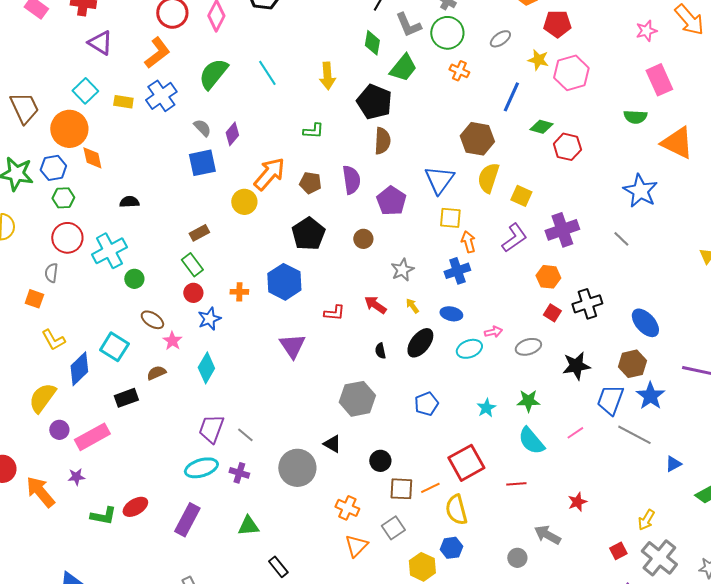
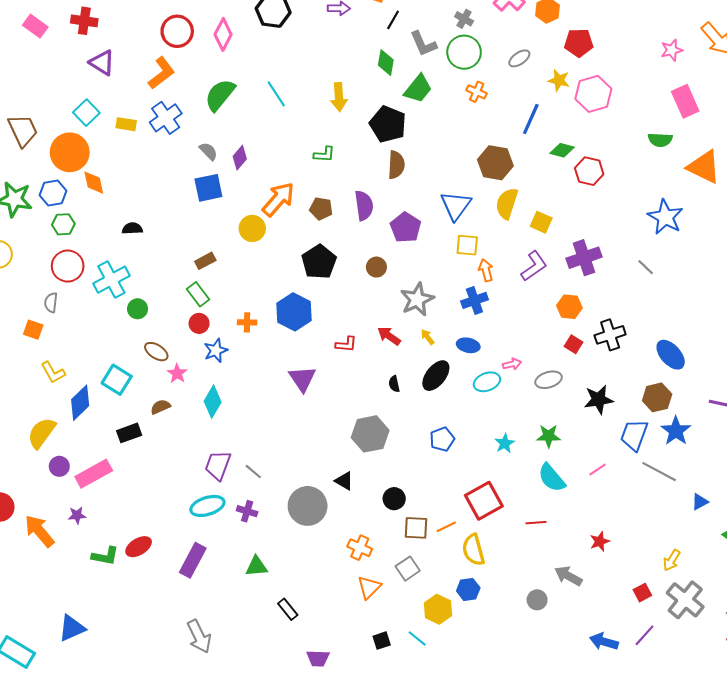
gray star: (402, 270) -> (417, 299), size x1.4

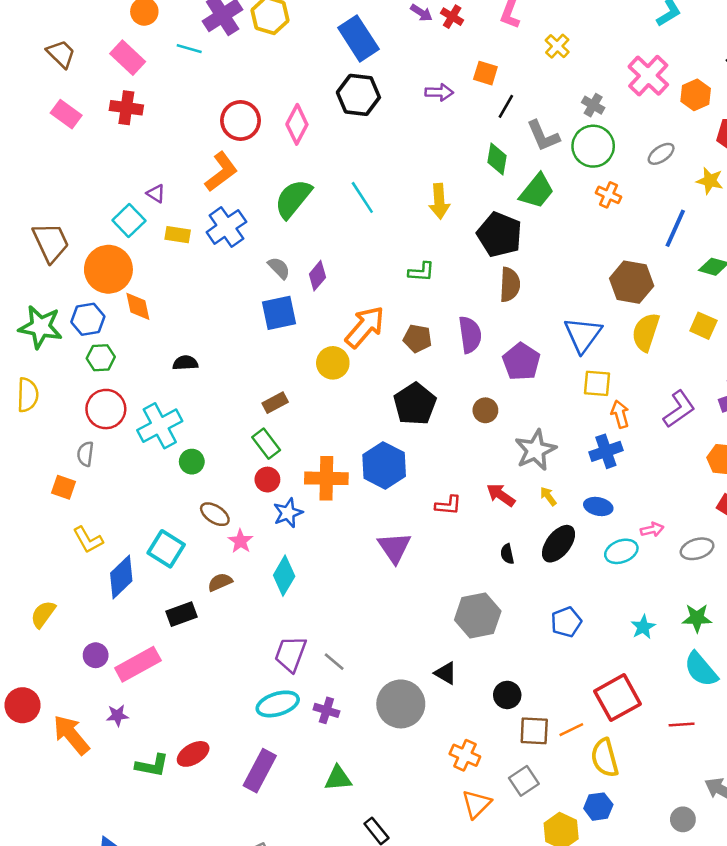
purple triangle: (102, 63) -> (156, 194), moved, size x0.6
yellow square: (541, 222) -> (703, 326), moved
orange cross: (247, 322) -> (326, 478), size x1.8
yellow semicircle: (42, 433) -> (43, 614), moved, size x0.7

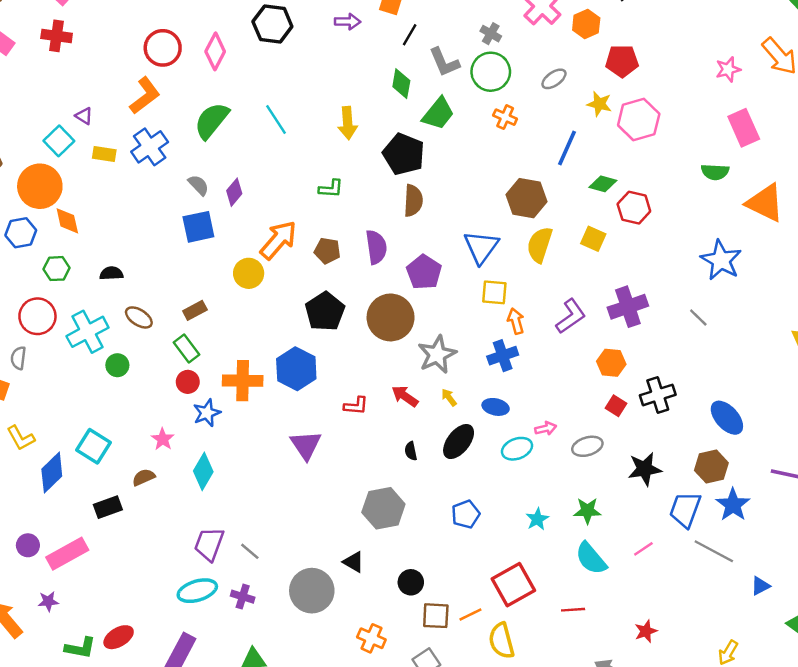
green hexagon: (101, 358) -> (57, 269), moved
brown circle: (485, 410) -> (391, 317), size x2.0
brown ellipse: (215, 514) -> (139, 317), moved

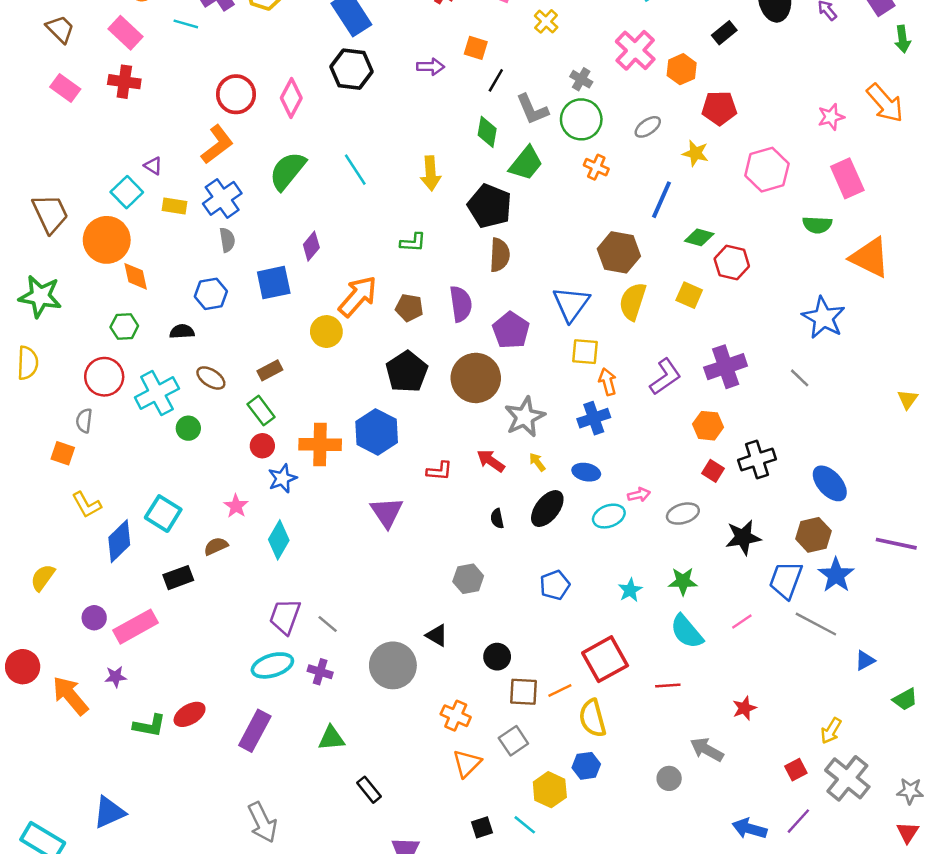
pink hexagon: (639, 119) -> (767, 170), moved
gray semicircle: (198, 185) -> (227, 240), moved, turned 35
blue hexagon: (21, 233) -> (211, 294), moved
gray hexagon: (383, 508) -> (468, 579), size x0.7

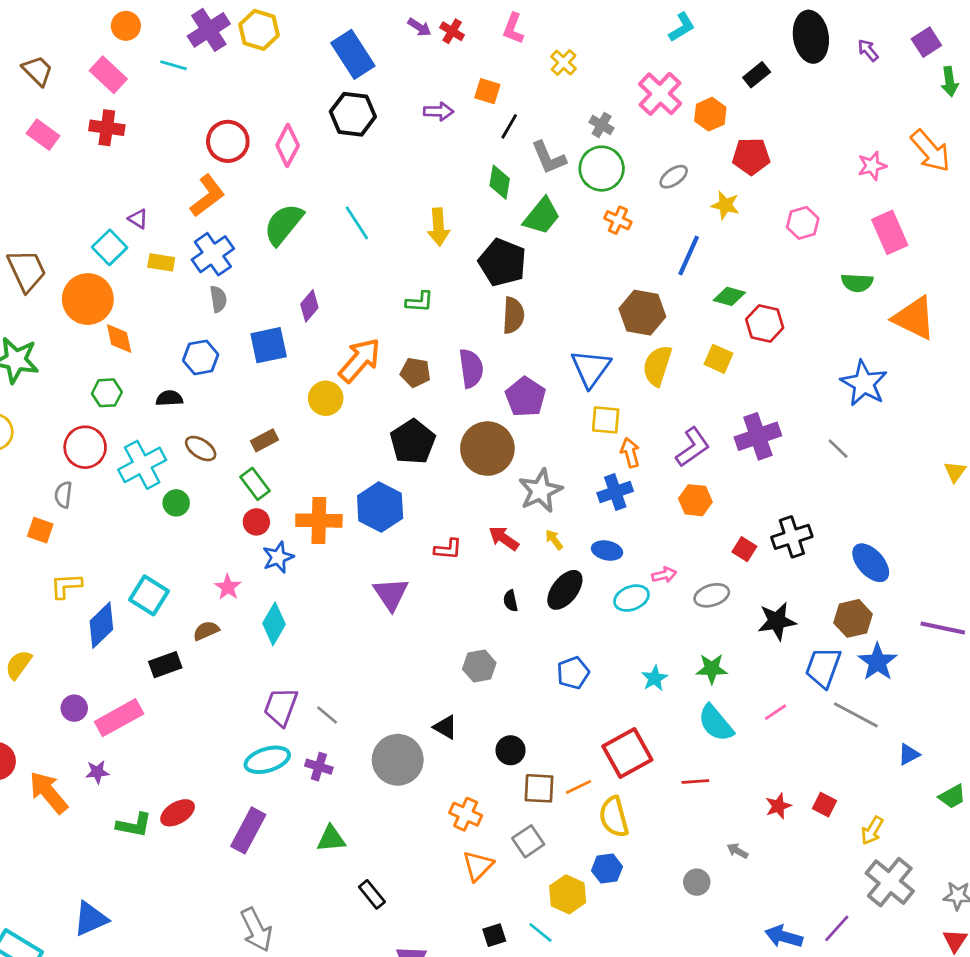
pink hexagon: (767, 170) -> (803, 223), size x0.7
orange hexagon: (708, 426) -> (695, 500), moved
yellow L-shape: (87, 505) -> (66, 586), turned 116
gray arrow: (707, 750) -> (738, 851), size x0.6
red square: (796, 770) -> (825, 805), moved, turned -35

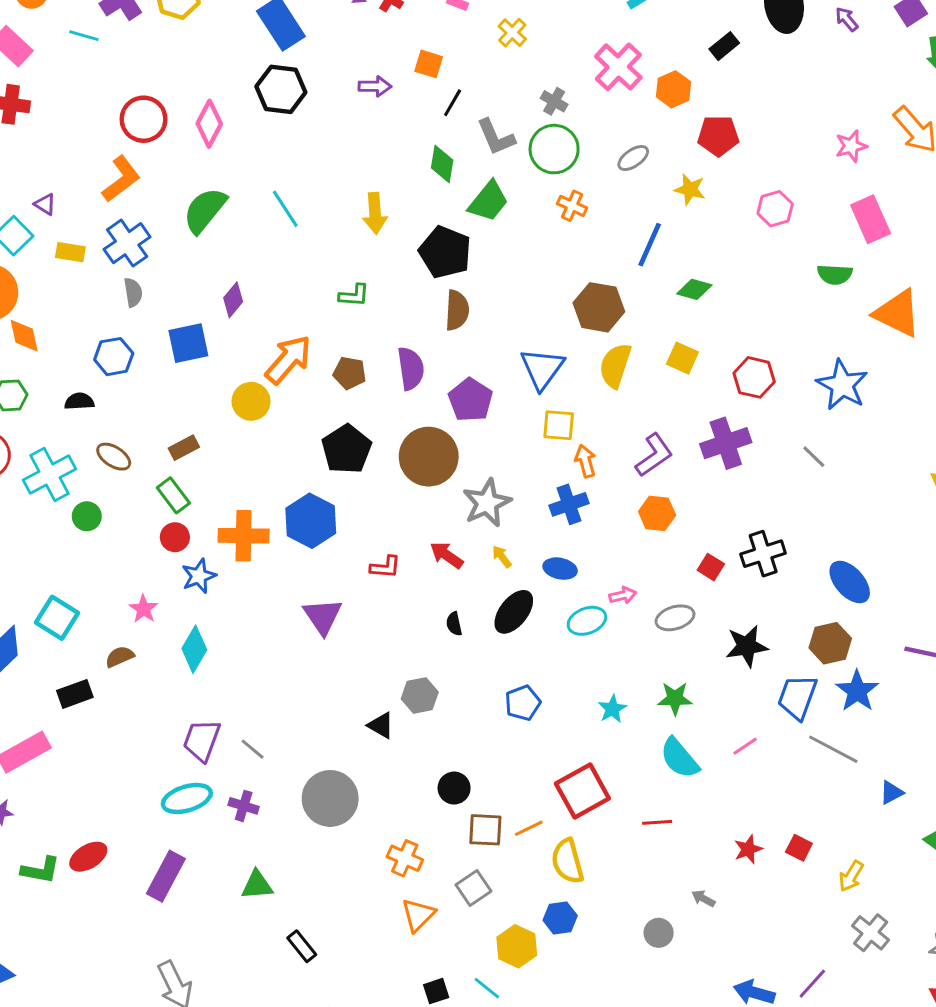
red hexagon: (765, 323) -> (754, 377), moved
black triangle: (445, 727) -> (381, 725), moved
gray cross: (890, 882) -> (871, 933), size x0.7

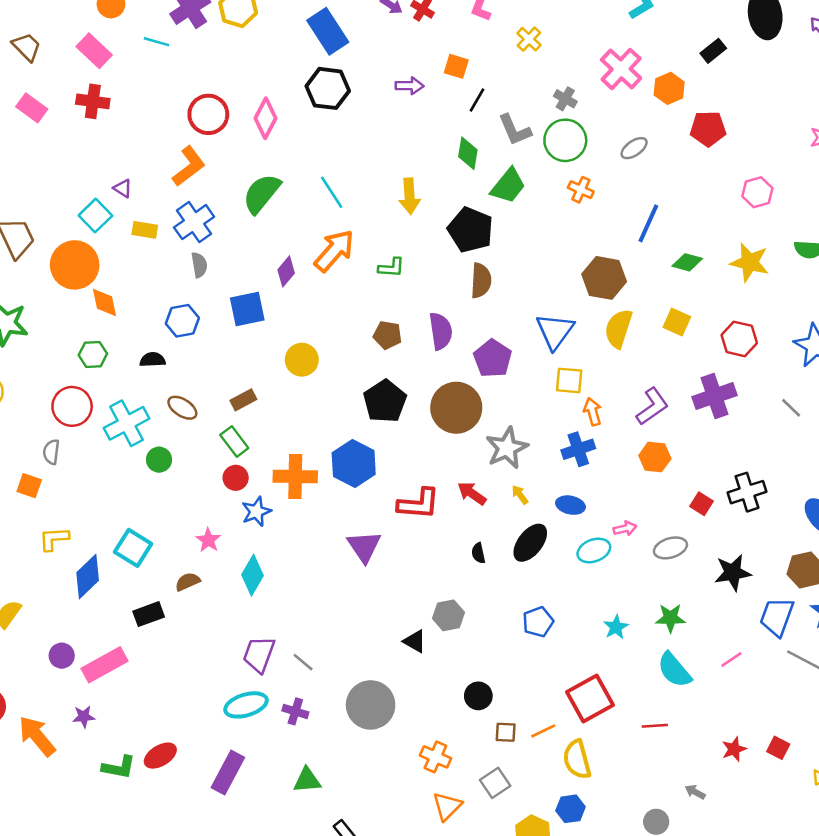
yellow star: (690, 189) -> (750, 262), moved, size x1.4
orange arrow: (288, 360) -> (334, 251), moved
red L-shape: (385, 567) -> (419, 504), size x1.6
brown square: (485, 830) -> (506, 732), size x0.7

